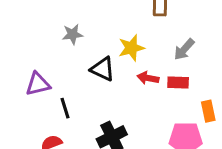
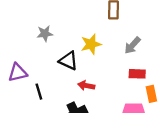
red arrow: (148, 78) -> (86, 86), moved
red rectangle: (178, 83) -> (137, 74), moved

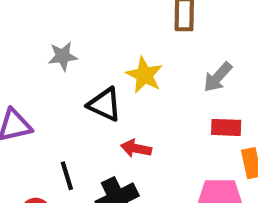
yellow star: (91, 44) -> (144, 75), turned -30
black line: (39, 92) -> (67, 176), moved

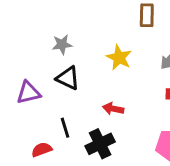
black triangle: (105, 104) -> (68, 78), moved

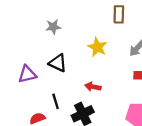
gray star: (62, 44) -> (53, 27), moved

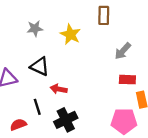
yellow star: (97, 47) -> (70, 34), moved
red arrow: (93, 87) -> (59, 89), moved

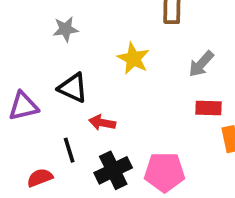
yellow star: (70, 34) -> (133, 58), moved
pink pentagon: (124, 121) -> (165, 172), moved

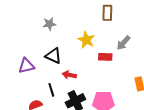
red rectangle: (209, 108) -> (105, 57), moved

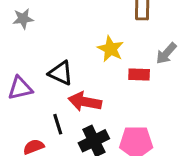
gray star: (49, 24) -> (23, 19), moved
red arrow: (69, 75) -> (85, 102), size x1.5

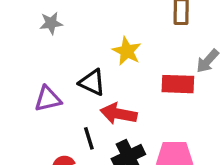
yellow star: (110, 49) -> (127, 51), moved
red rectangle: (139, 74) -> (178, 84), size x1.4

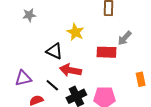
purple triangle: (48, 99) -> (23, 78), moved
black line: (89, 138) -> (52, 85), turned -32

